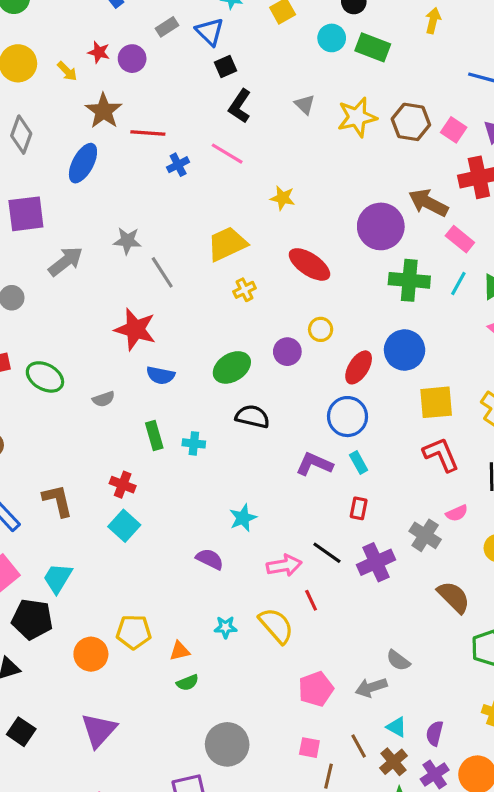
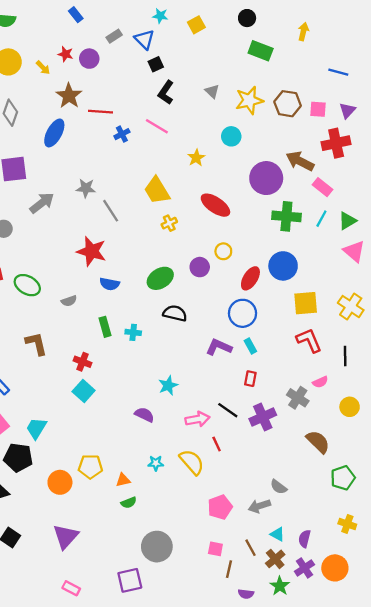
cyan circle: (332, 38) -> (231, 136), moved
pink square: (454, 130) -> (318, 109), turned -30
yellow star: (283, 198) -> (196, 158), turned 30
yellow trapezoid: (227, 244) -> (157, 190), turned -96
brown L-shape: (58, 500) -> (36, 344), moved

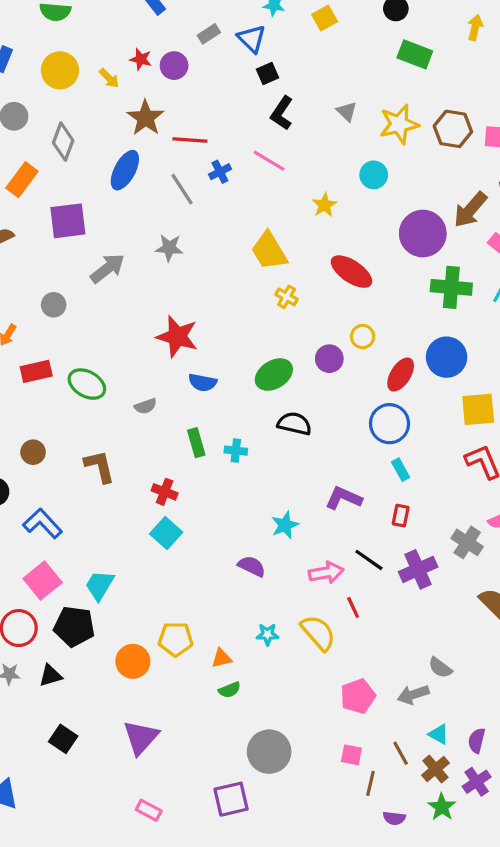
brown arrow: (300, 161) -> (470, 210), turned -76
gray line: (111, 211) -> (182, 189), moved
yellow cross: (169, 223) -> (287, 297), turned -35
purple L-shape: (219, 347) -> (344, 498), moved

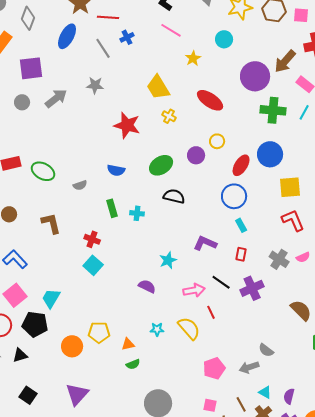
pink line: (269, 161) -> (171, 30), moved
gray circle: (54, 305) -> (22, 102), moved
red star: (177, 337) -> (127, 125), moved
gray cross: (467, 542) -> (279, 259), moved

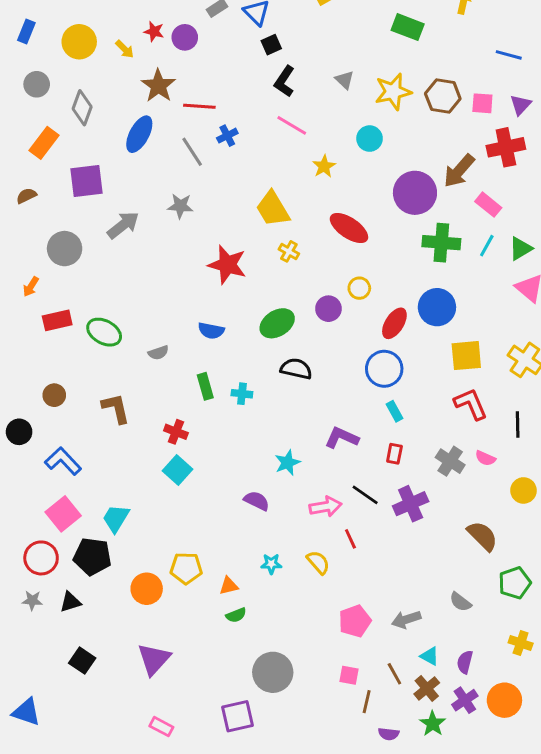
gray circle: (22, 102) -> (65, 249), moved, size x1.5
pink semicircle: (303, 257) -> (485, 458), turned 48
yellow semicircle: (189, 328) -> (318, 562), size x0.7
gray semicircle: (266, 350) -> (460, 602), moved

